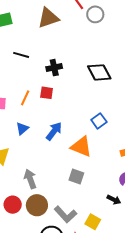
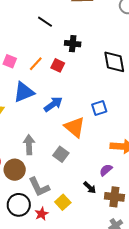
blue triangle: (22, 129) -> (24, 92), size x1.6
gray arrow: (30, 179) -> (29, 145), moved

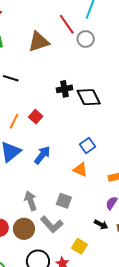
black cross: (73, 44) -> (64, 89), moved
red square: (58, 65) -> (36, 117), turned 32
orange triangle: (75, 127) -> (80, 170), moved, size x0.7
gray L-shape: (39, 187) -> (52, 224), moved

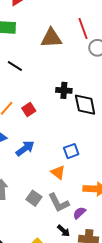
gray L-shape: (52, 224) -> (59, 203), moved

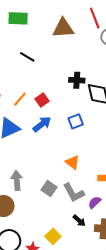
blue arrow: (25, 148) -> (42, 124), moved
blue square: (71, 151) -> (76, 121), moved

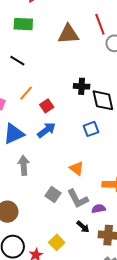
black line: (27, 57) -> (17, 61), moved
orange line: (20, 99) -> (26, 93), moved
blue square: (76, 121) -> (91, 129), moved
gray arrow: (17, 180) -> (24, 165), moved
purple semicircle: (95, 202) -> (99, 209), turned 32

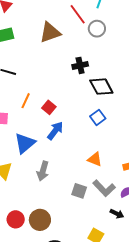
black cross: (82, 86) -> (80, 65), moved
gray arrow: (24, 165) -> (43, 171), turned -144

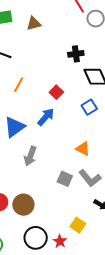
brown triangle: (50, 32) -> (34, 24), moved, size x0.7
red square: (49, 107) -> (56, 92), moved

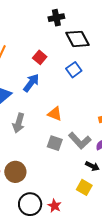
orange triangle: (83, 149) -> (55, 114), moved
yellow square: (78, 225) -> (84, 187), moved

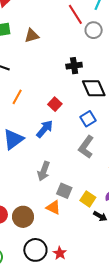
orange triangle: (55, 114) -> (53, 208), moved
gray arrow: (19, 123) -> (44, 171), moved
gray L-shape: (80, 141) -> (86, 147), moved, turned 75
yellow square: (84, 187) -> (88, 199), moved

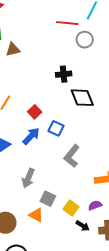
red line: (75, 14) -> (67, 23), turned -55
brown triangle: (32, 36) -> (13, 49), moved
red square: (55, 104) -> (35, 112), moved
blue square: (88, 119) -> (56, 128), moved, turned -35

